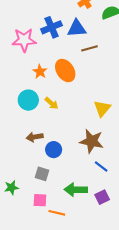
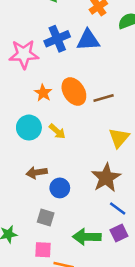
brown line: (89, 48) -> (104, 98), moved
brown star: (92, 141) -> (106, 178), turned 30
purple square: (102, 197) -> (119, 233), moved

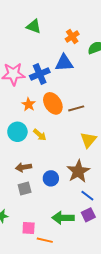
blue cross: (57, 39) -> (40, 74), moved
blue circle: (60, 188) -> (51, 178), moved
gray square: (46, 218) -> (25, 189), moved, turned -32

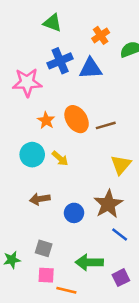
blue cross: (40, 74) -> (60, 61), moved
gray square: (25, 189) -> (44, 248), moved, turned 32
purple square: (88, 215) -> (121, 278), moved

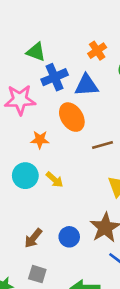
green triangle: (52, 23) -> (36, 52), moved
orange ellipse: (77, 119) -> (72, 117), moved
orange star: (46, 120) -> (40, 140), turned -30
brown arrow: (40, 199) -> (33, 238), moved, turned -42

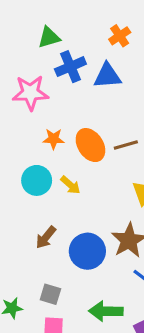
green triangle: (36, 52) -> (49, 37), turned -36
orange ellipse: (72, 117) -> (90, 145), moved
blue circle: (69, 237) -> (87, 251), size x1.5
brown arrow: (33, 238) -> (46, 237), moved

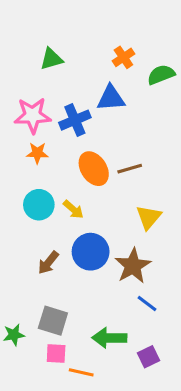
blue cross: (70, 67) -> (75, 120), moved
orange star: (54, 139) -> (37, 153), moved
blue circle: (87, 251) -> (91, 252), moved
gray square: (50, 294) -> (53, 321), size x1.4

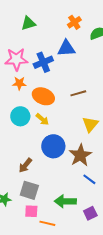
orange ellipse: (94, 169) -> (43, 96), moved, turned -35
brown arrow: (48, 263) -> (25, 165), moved

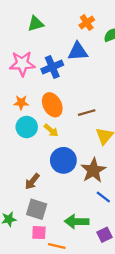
orange star: (19, 83) -> (21, 103), moved
brown line: (78, 93) -> (87, 113), moved
orange ellipse: (43, 96) -> (52, 105), turned 40

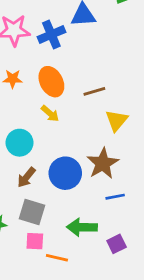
cyan circle: (27, 127) -> (20, 143), moved
blue circle: (63, 160) -> (65, 173), moved
blue line: (103, 197) -> (115, 197), turned -48

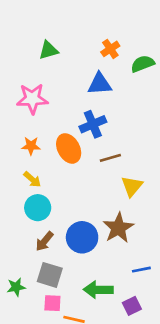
blue cross: (51, 35) -> (93, 124), moved
yellow arrow: (50, 114) -> (32, 179), moved
blue line: (115, 197) -> (141, 270), moved

